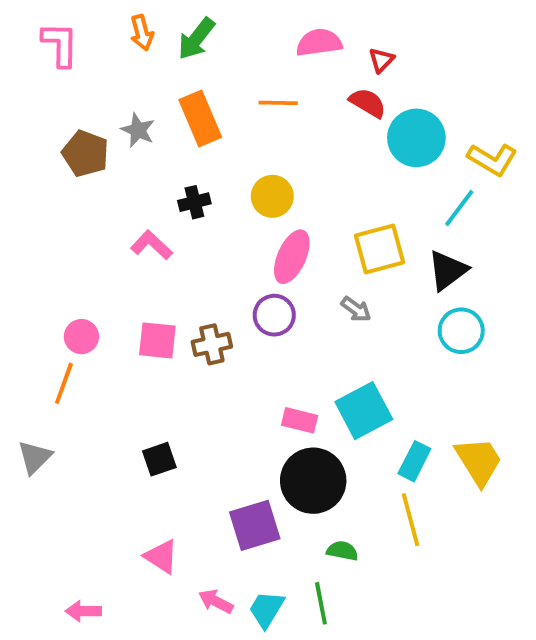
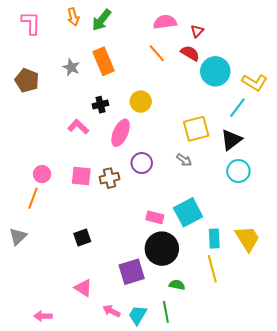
orange line: (278, 103) -> (157, 53), moved, turned 48
brown pentagon: (85, 153) -> (27, 80), moved
pink ellipse: (292, 257) -> (121, 133), moved
cyan rectangle: (414, 461) -> (214, 239), turned -30

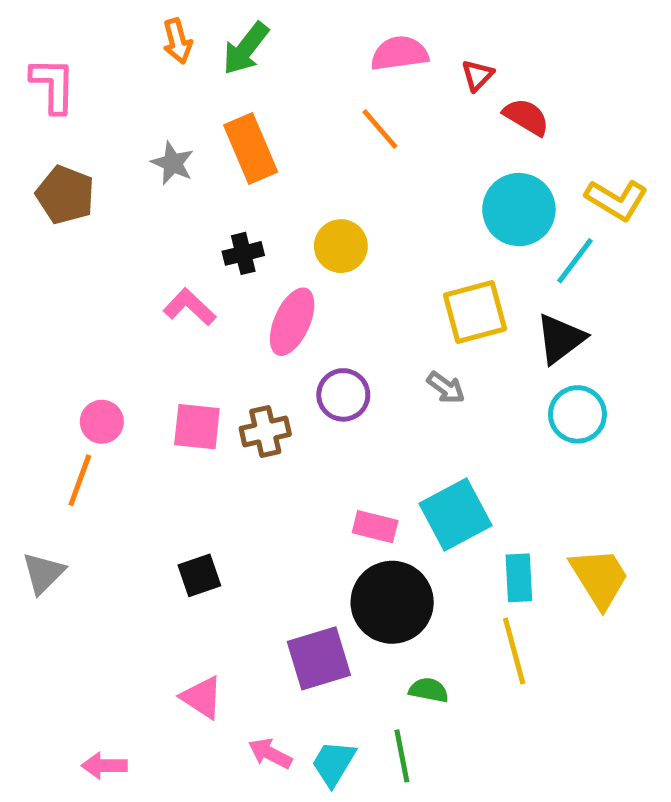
pink L-shape: (31, 23) -> (53, 85), moved
red semicircle: (190, 53) -> (526, 117), moved
cyan circle: (215, 71) -> (519, 210), moved

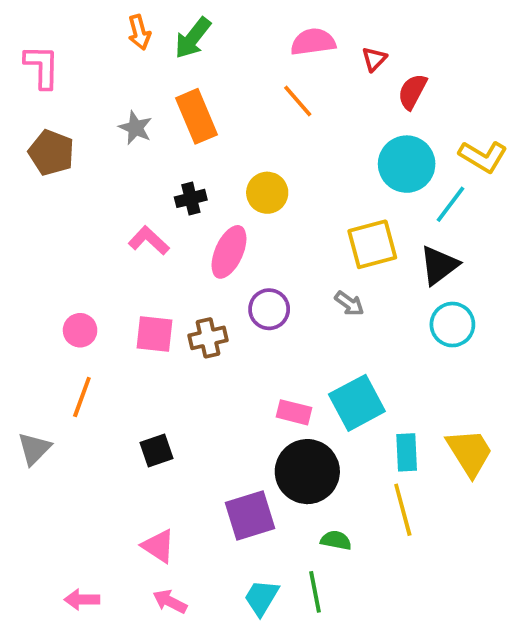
red semicircle: (526, 117) -> (412, 92), turned -93
orange line: (80, 480) -> (82, 397), moved
pink arrow: (270, 753) -> (170, 601), moved

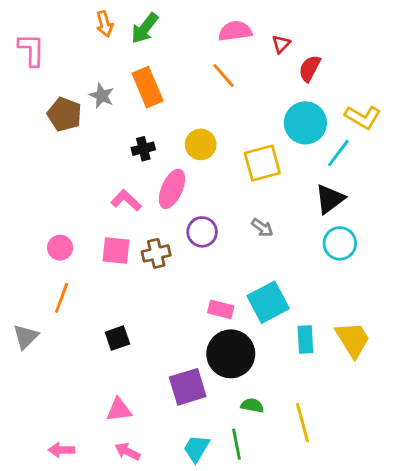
brown pentagon: (51, 153) -> (64, 114), moved
pink L-shape: (149, 240) -> (126, 200), moved
yellow square: (372, 244) -> (262, 163), moved
yellow line: (403, 510) -> (303, 423), moved
pink triangle: (158, 546) -> (119, 410), turned -40

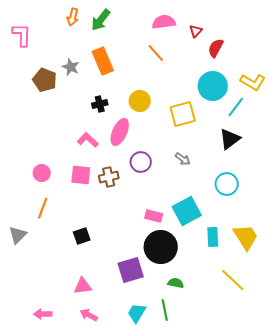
orange arrow: (105, 24) -> (73, 17), turned 30
cyan circle: (340, 243) -> (227, 184), moved
yellow line: (303, 423) -> (233, 280), moved, turned -32

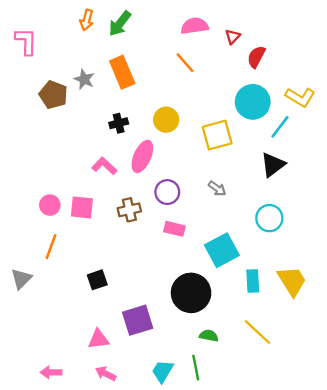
pink square: (81, 175) -> (82, 207), moved
pink rectangle: (154, 216) -> (174, 229), moved
purple square: (131, 270) -> (138, 320), moved
yellow line: (233, 280) -> (257, 332), moved

